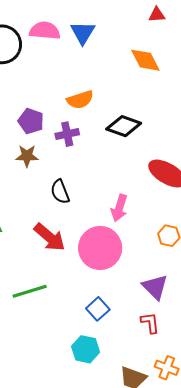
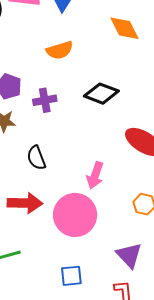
orange semicircle: (80, 100) -> (60, 50), moved
red arrow: (50, 237) -> (25, 203), turned -40
blue square: (98, 309) -> (71, 276), turned 35

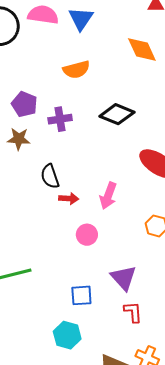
red arrow: (25, 203) -> (69, 199), moved, size x0.6
pink circle: (75, 215) -> (87, 235), size x0.5
purple triangle: (129, 255) -> (124, 278), moved

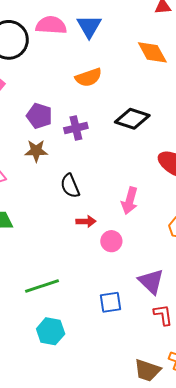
red arrow: (69, 199) -> (86, 221), moved
cyan hexagon: (67, 335) -> (51, 331), moved

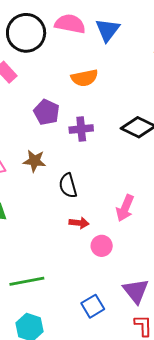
orange semicircle: (89, 77) -> (85, 78), moved
brown star: (36, 151) -> (34, 161), moved
blue square: (110, 302) -> (93, 306), turned -30

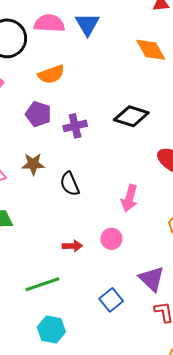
orange semicircle: (85, 78) -> (51, 74), moved
red arrow: (79, 223) -> (72, 246), moved

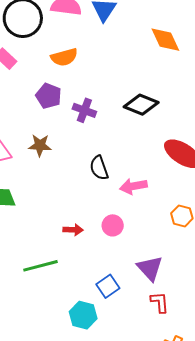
purple cross: (75, 126) -> (84, 110), turned 30
black semicircle: (70, 184) -> (99, 168), moved
pink arrow: (129, 198) -> (133, 186), turned 60
cyan hexagon: (51, 329) -> (83, 315), moved

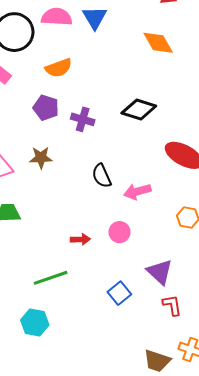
cyan hexagon: (83, 315) -> (35, 323), moved

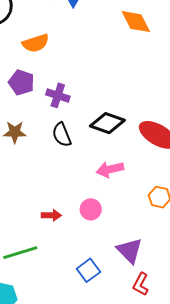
black diamond: (139, 109) -> (107, 123), moved
black semicircle: (102, 176) -> (62, 135), moved
red L-shape: (172, 305) -> (141, 284), turned -145

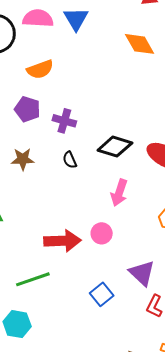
black semicircle: (62, 135) -> (70, 160), size x0.7
pink arrow: (110, 169) -> (119, 193), turned -56
red arrow: (51, 215) -> (62, 241), size x1.8

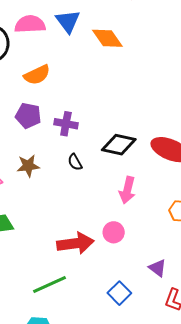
orange diamond: (140, 44) -> (107, 38), moved
purple triangle: (142, 273) -> (158, 268), size x0.7

